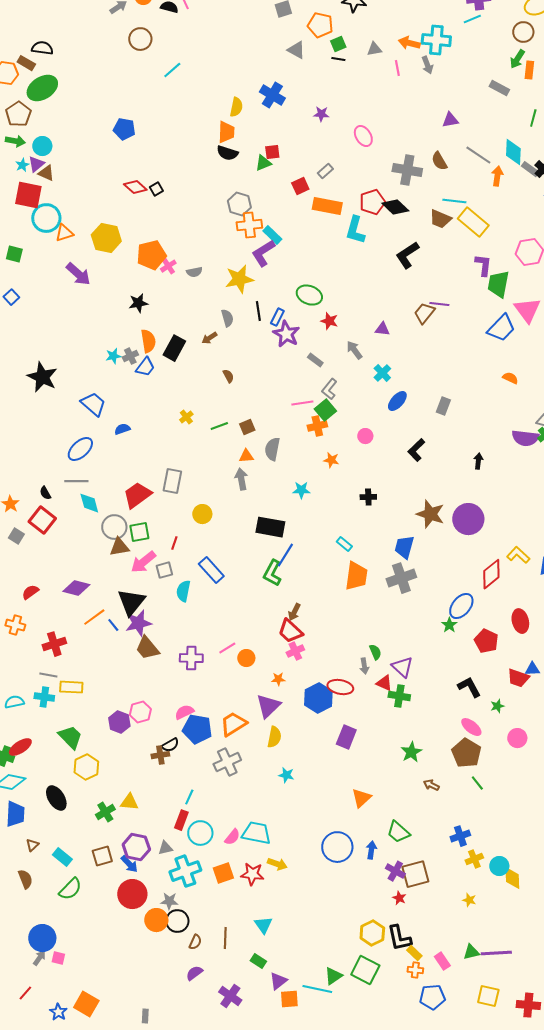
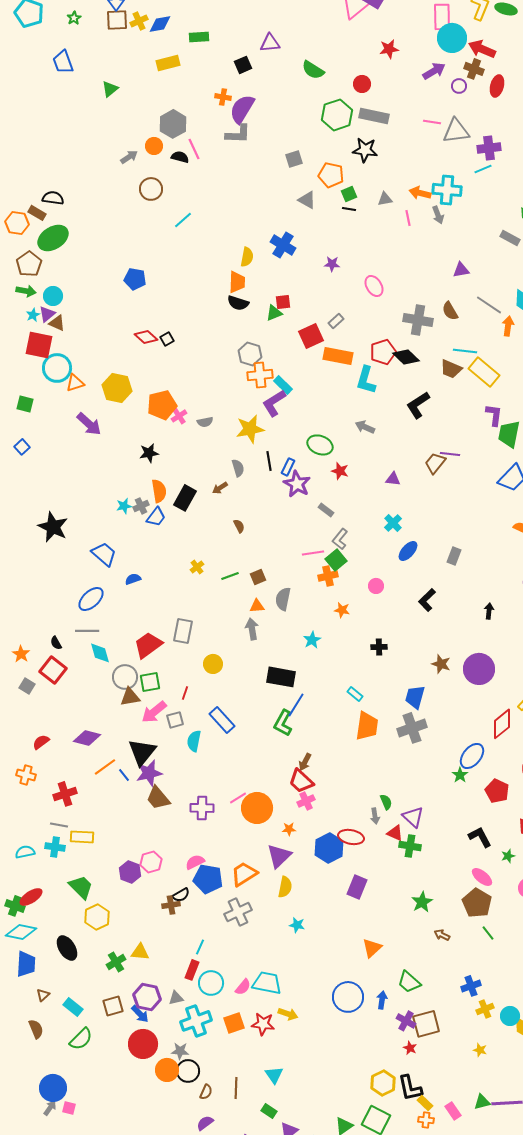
red square: (300, 186) -> (311, 336), size x1.4
gray arrow: (354, 350) -> (365, 427), moved, turned -30
cyan star: (301, 490) -> (312, 640), turned -30
brown star: (430, 514) -> (441, 664), size x0.7
orange circle: (246, 658) -> (257, 808), size x1.8

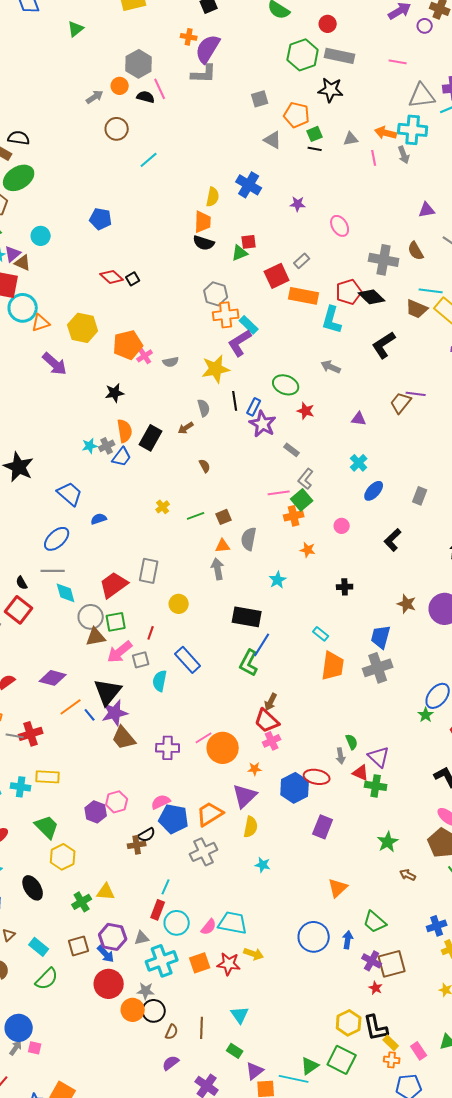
gray triangle: (456, 131) -> (422, 96), moved
cyan circle: (53, 296) -> (41, 236), moved
gray line: (59, 825) -> (15, 736), moved

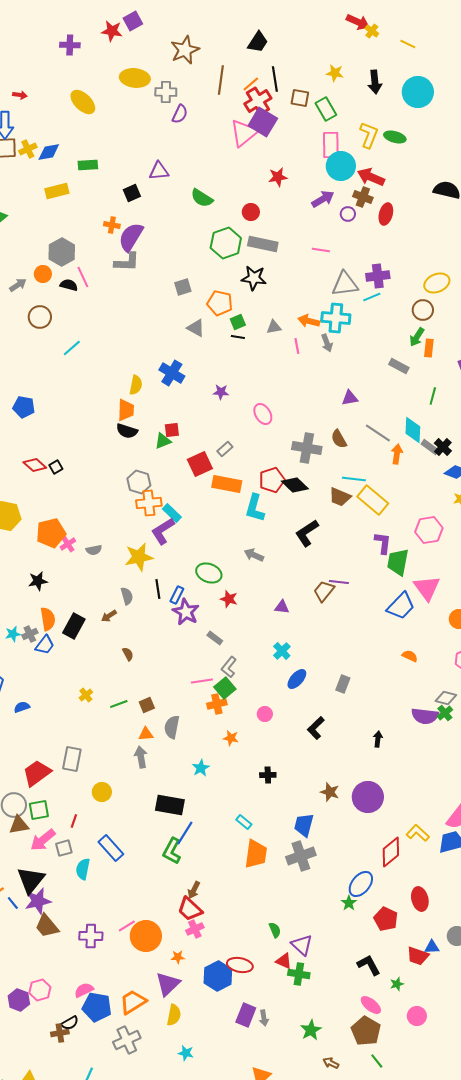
gray arrow: (341, 756) -> (264, 1018), moved

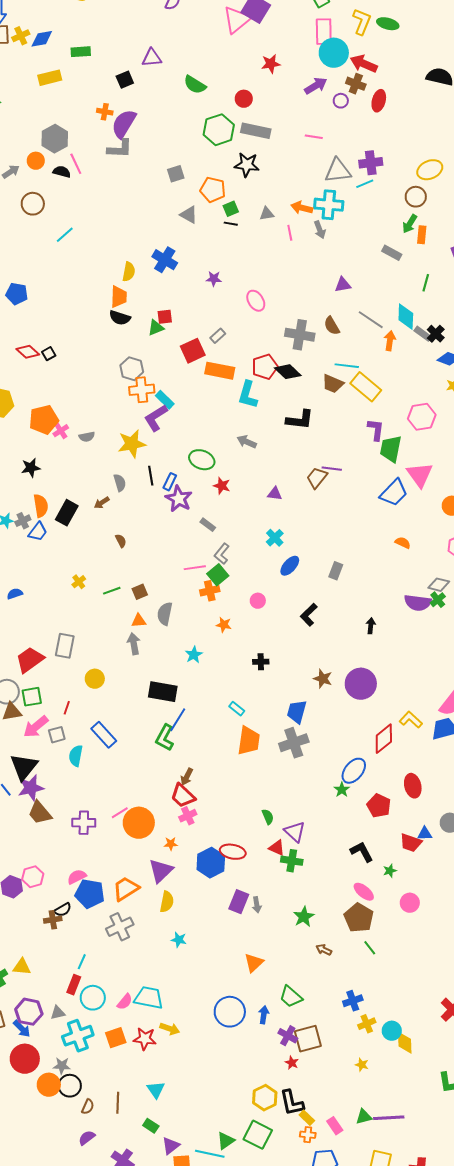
black L-shape: (307, 533) -> (300, 420), turned -140

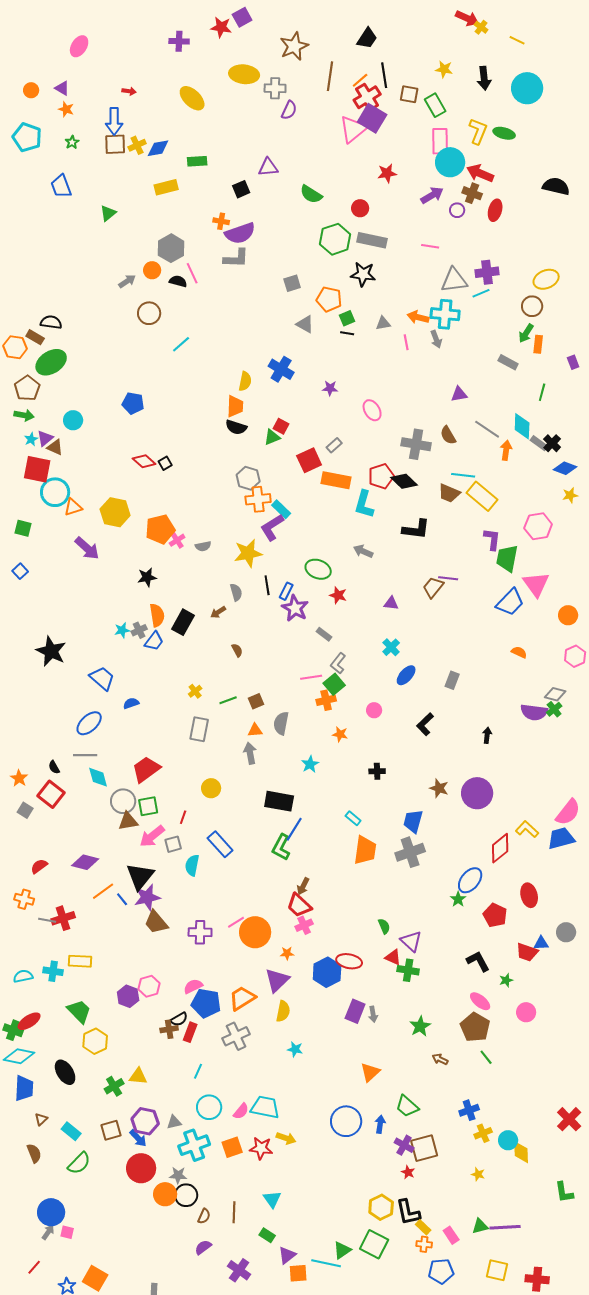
purple semicircle: (124, 124) -> (240, 233), turned -140
red square: (165, 317) -> (281, 426), turned 35
gray rectangle: (65, 646) -> (199, 729), moved
red rectangle: (74, 985) -> (190, 1032), moved

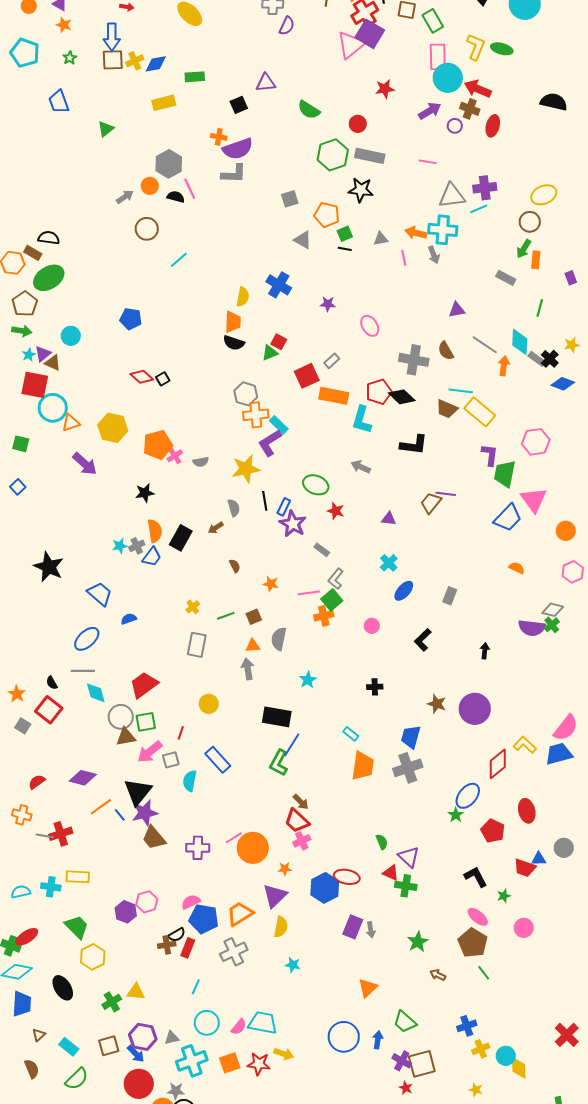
yellow star: (570, 495) -> (572, 345), moved
orange star: (340, 734) -> (271, 584), moved
brown arrow: (303, 886) -> (301, 802), turned -72

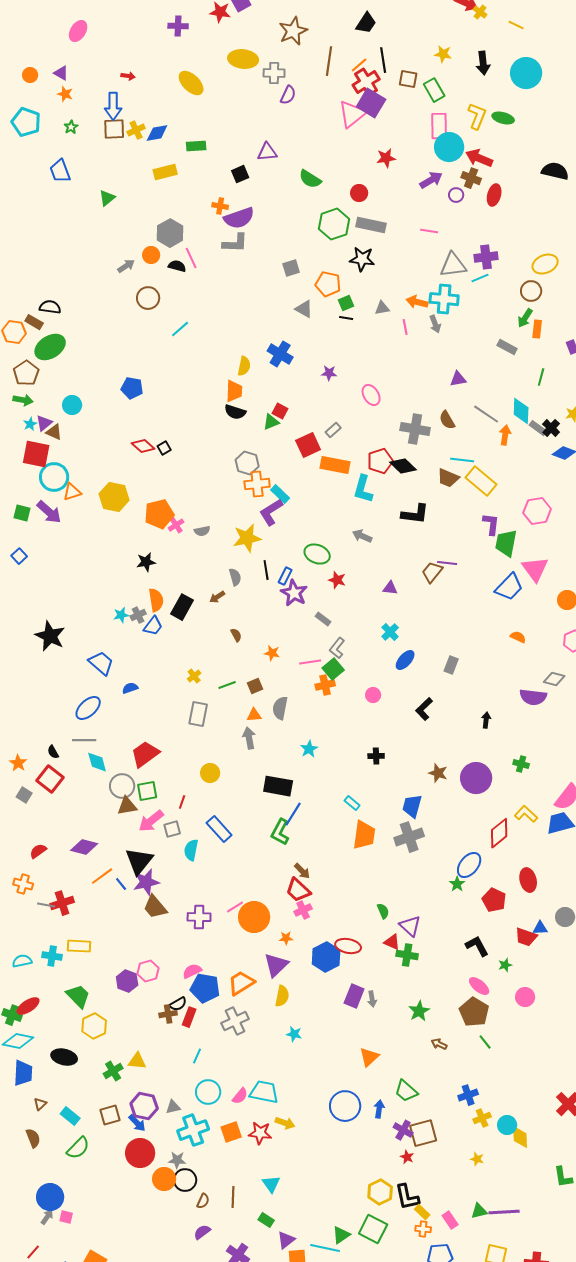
purple arrow: (85, 464) -> (49, 512), moved
green cross: (552, 625) -> (521, 764), moved, turned -35
black ellipse: (63, 988) -> (64, 1057), turned -45

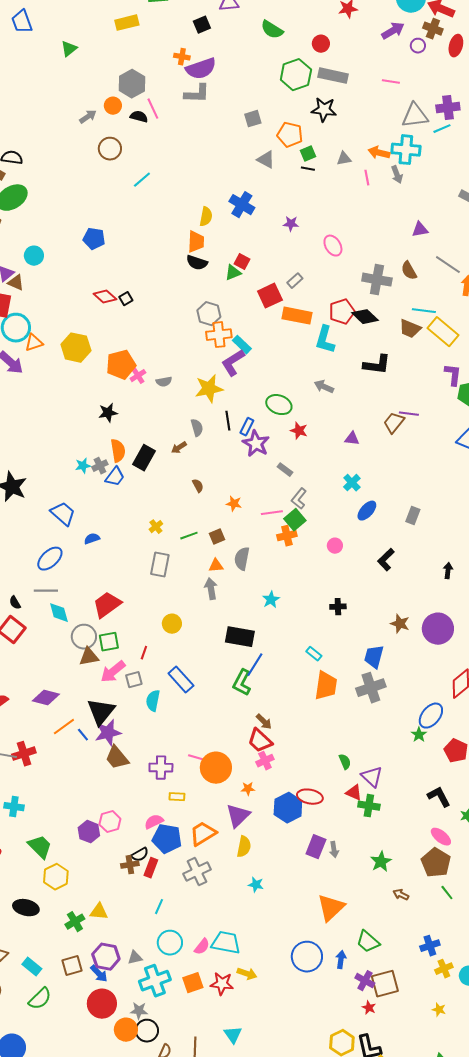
pink line: (235, 907) -> (197, 758), turned 48
yellow rectangle: (79, 946) -> (177, 797), moved, size x0.7
orange triangle: (369, 1057) -> (331, 908), size x1.4

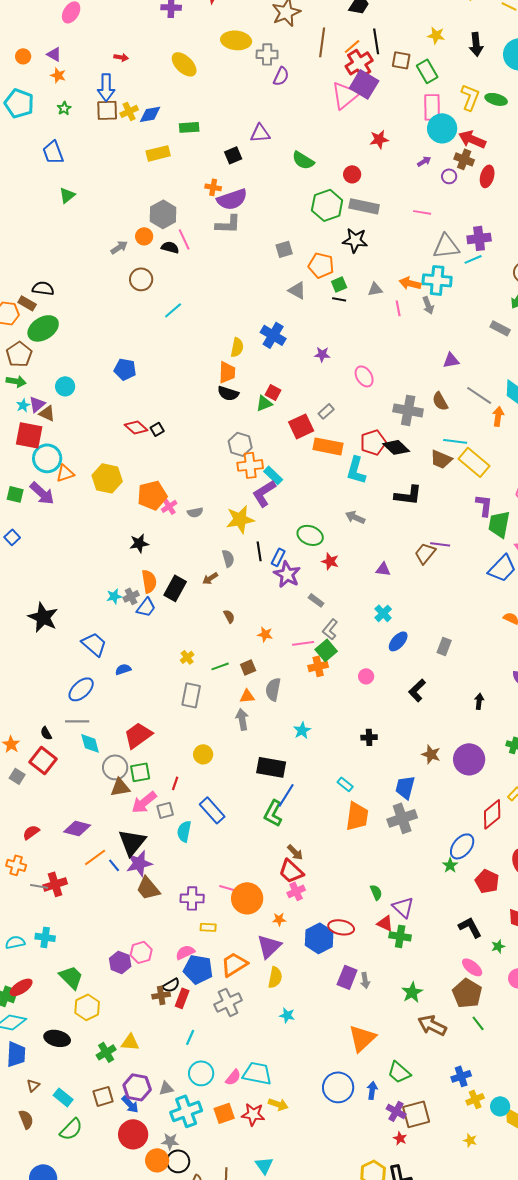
purple arrow: (393, 31) -> (424, 161), size x0.6
green triangle: (69, 49) -> (67, 195), moved
brown arrow: (401, 895) -> (432, 1025), size x1.8

